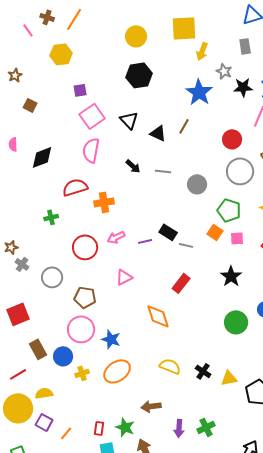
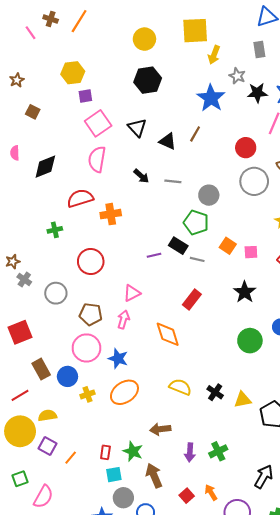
yellow hexagon: (61, 54) -> (73, 73), moved
green pentagon: (229, 210) -> (196, 223), moved
pink arrow: (116, 237) -> (123, 320), moved, turned 132

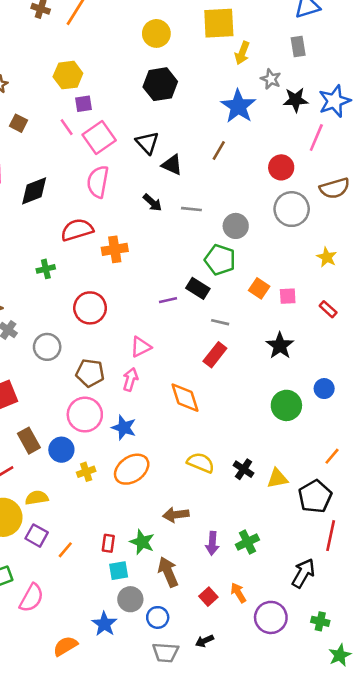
pink line: (31, 33) -> (67, 127), moved
black triangle: (168, 141) -> (172, 165), moved
gray line: (197, 259) -> (220, 322), moved

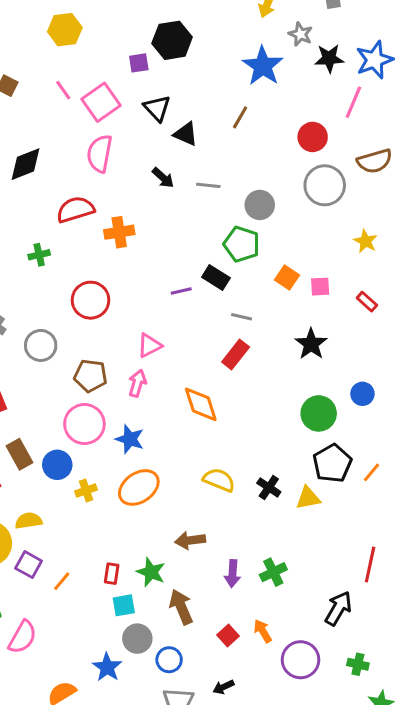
purple square: (84, 104) -> (139, 63), moved
black pentagon: (315, 496) -> (332, 463), moved

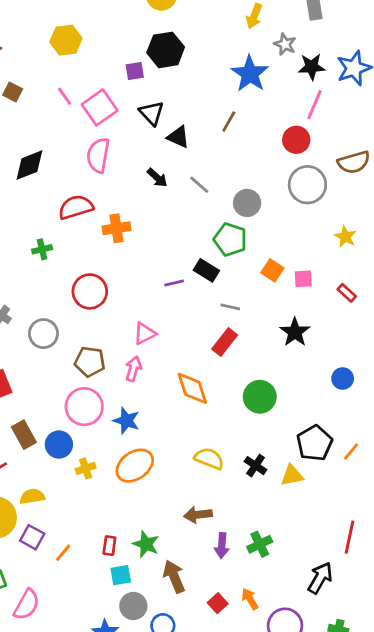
pink line: (353, 102) -> (314, 105), moved
gray line: (208, 185) -> (199, 185), turned 35
green circle: (319, 413) -> (260, 397), moved
brown arrow: (190, 540) -> (198, 515), moved

